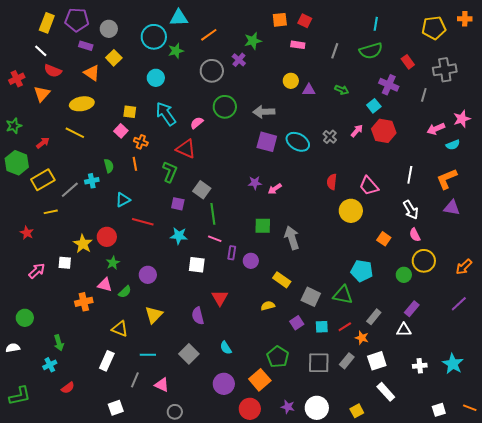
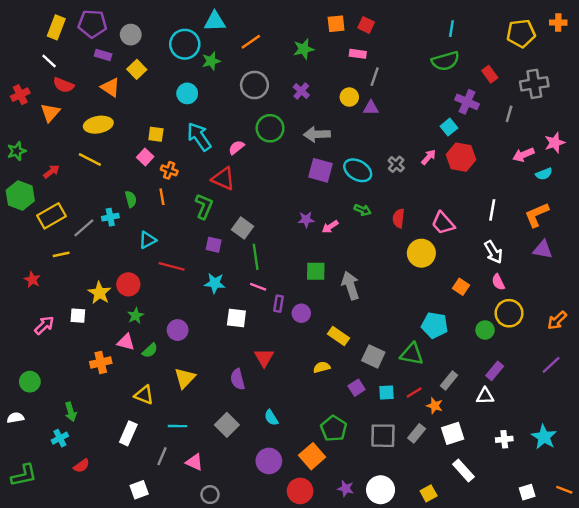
gray line: (335, 51) -> (375, 77), moved
purple cross: (239, 60) -> (301, 91), moved
green arrow: (342, 90) -> (363, 210), moved

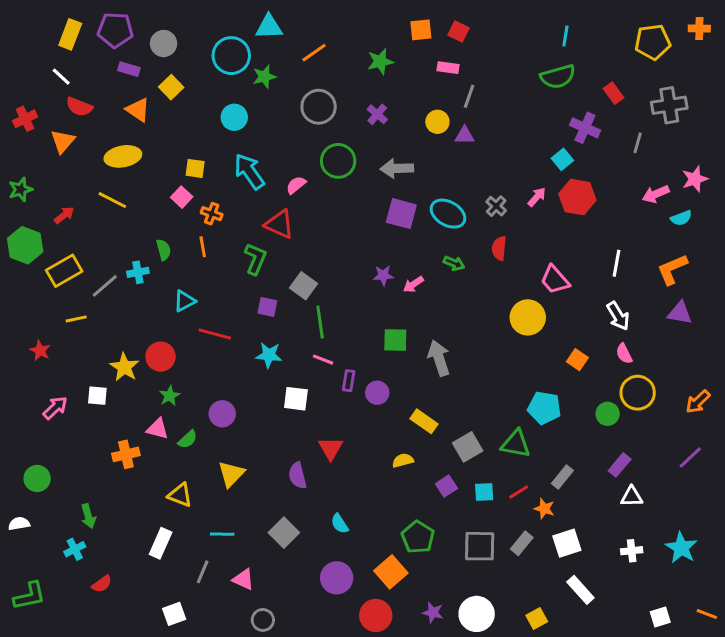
red semicircle: (399, 218) -> (499, 248), moved
gray square: (373, 356) -> (468, 447), turned 35
white triangle: (485, 396) -> (632, 497), moved

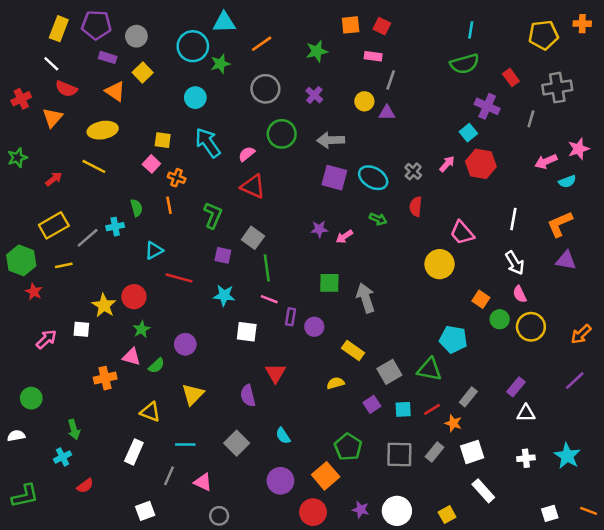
red triangle: (279, 224) -> (253, 186), moved
green hexagon: (25, 245) -> (21, 260), moved
green circle: (608, 414) -> (500, 319), moved

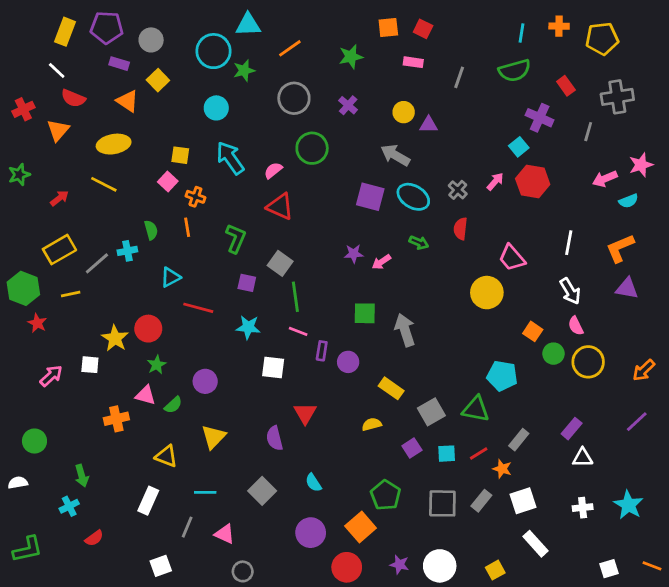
orange cross: (582, 24) -> (559, 26), moved
gray line: (391, 80) -> (459, 77), moved
gray arrow: (331, 140) -> (395, 155), moved, turned 32

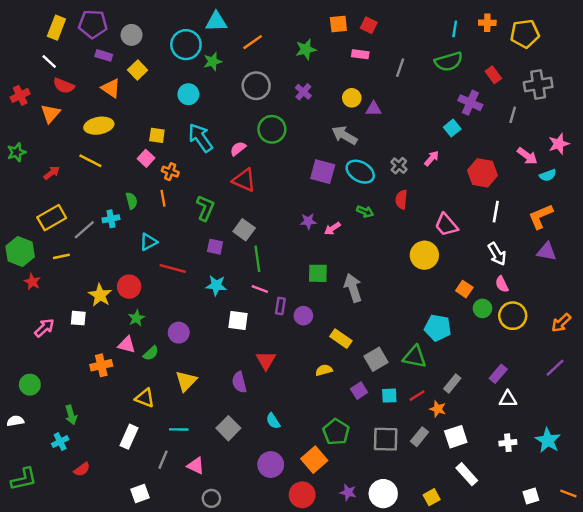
pink arrow: (605, 179) -> (527, 156), turned -120
red hexagon: (533, 182) -> (482, 173), moved

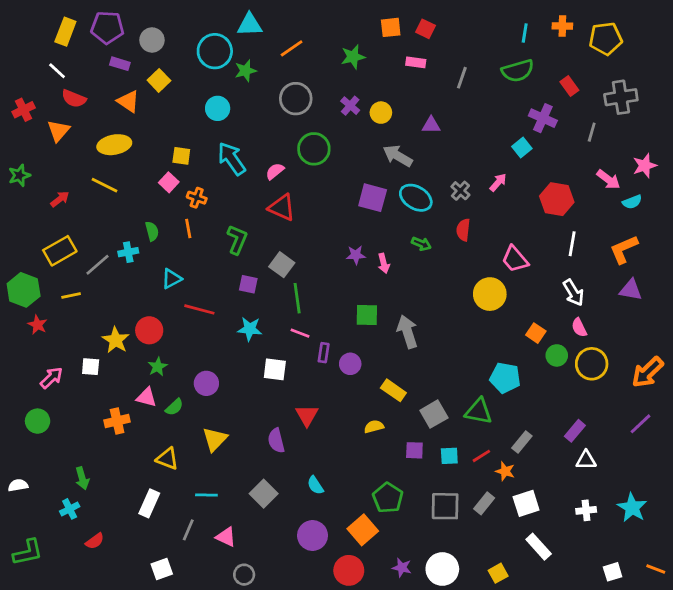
yellow circle: (352, 98) -> (381, 113), moved
pink arrow: (332, 229) -> (384, 263), turned -70
orange arrow: (561, 323) -> (647, 372), size x1.4
green circle: (30, 385) -> (38, 421), moved
purple square: (359, 391) -> (414, 450), turned 35

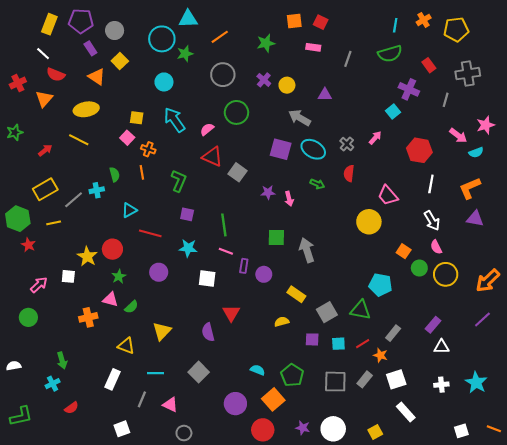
orange cross: (562, 26) -> (424, 20), turned -32
purple rectangle: (120, 64) -> (90, 48), turned 40
gray square: (282, 265) -> (238, 172), moved
purple circle: (206, 383) -> (159, 272), moved
cyan semicircle: (315, 485) -> (257, 370), moved, turned 144

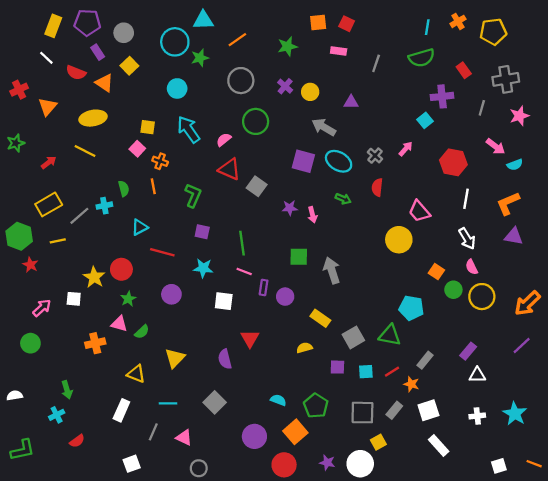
red semicircle: (56, 75) -> (76, 73), moved
purple cross: (409, 89) -> (442, 96), turned -30
pink star: (486, 125) -> (519, 116), moved
yellow square: (375, 432) -> (378, 442), moved

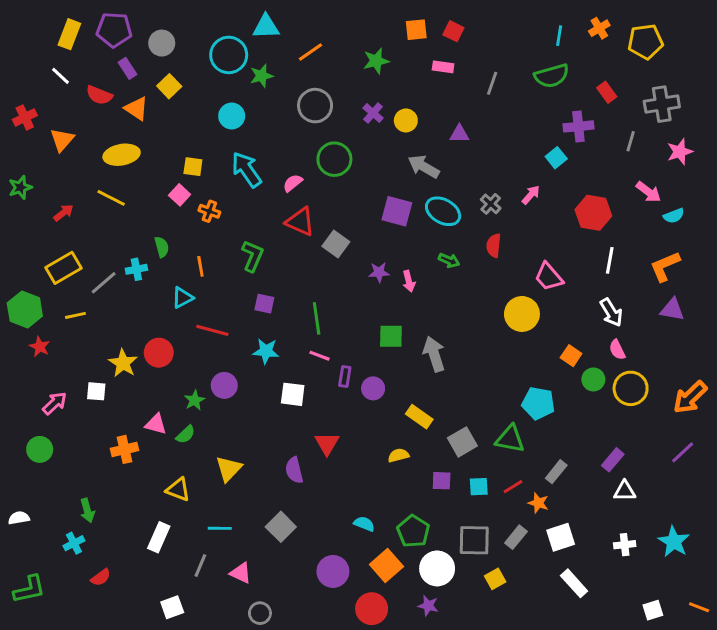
orange line: (153, 186) -> (200, 266), moved
green star: (128, 299) -> (194, 400), moved
white circle: (360, 464) -> (437, 568), moved

